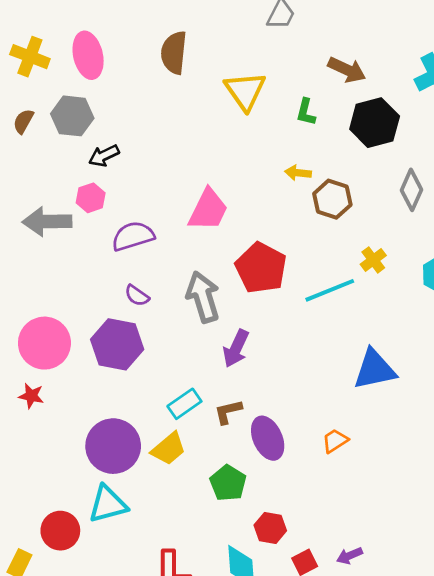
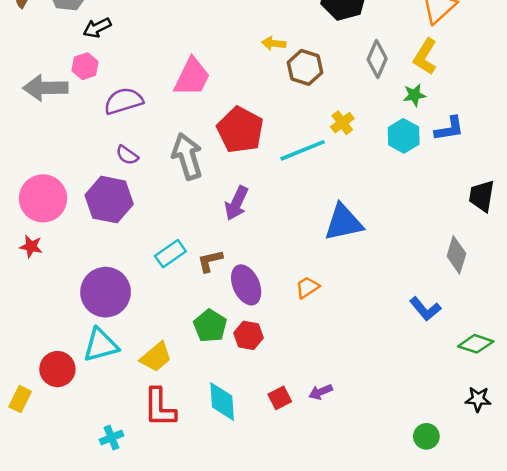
purple arrow: (236, 348) -> (237, 203), moved
yellow trapezoid: (169, 449) -> (156, 357), moved
red hexagon: (270, 528) -> (249, 335), moved

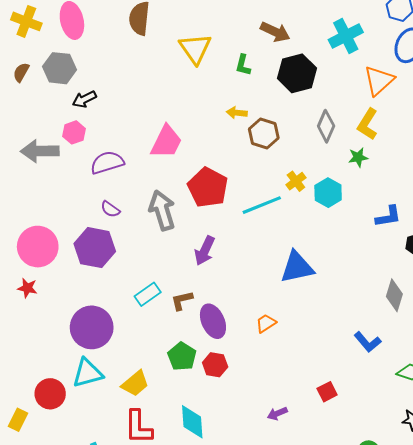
blue L-shape: (449, 129) -> (388, 216), moved
cyan hexagon: (404, 136) -> (328, 193), moved
red square: (280, 398) -> (327, 392), moved

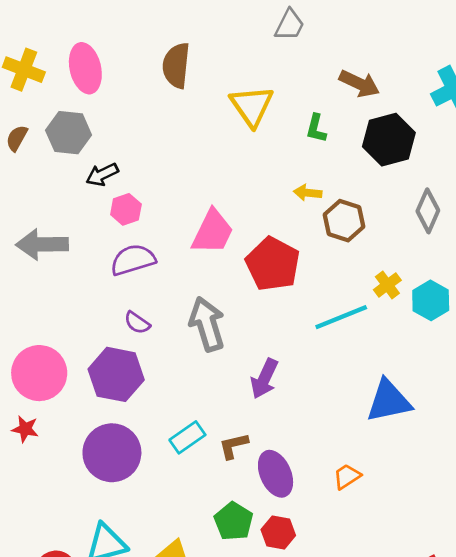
pink hexagon: (74, 132) -> (126, 209), moved
red pentagon: (208, 187) -> (273, 264), moved
purple circle: (92, 327) -> (112, 453), moved

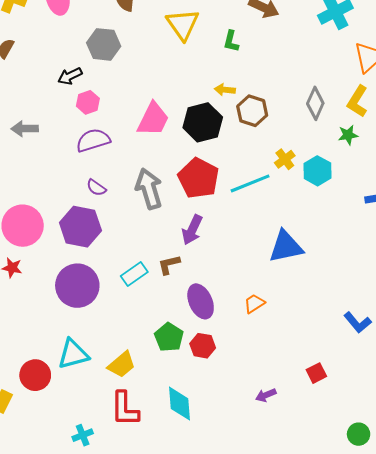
gray hexagon: (69, 133) -> (104, 44), moved
black hexagon: (389, 140) -> (203, 122), moved
gray arrow: (42, 244) -> (25, 129), size x0.7
red pentagon: (273, 264) -> (198, 178), moved
brown L-shape: (234, 446) -> (169, 265), moved

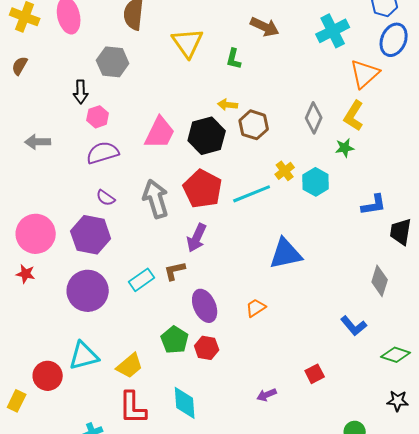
black arrow: (70, 76) -> (81, 92), turned -65

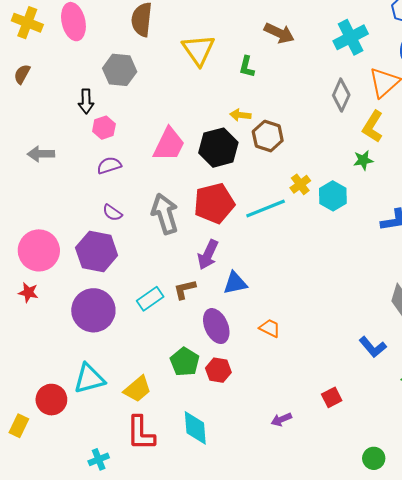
gray diamond: (314, 118) -> (341, 95), moved
purple semicircle: (103, 153) -> (109, 165), size x0.7
red pentagon: (203, 189) -> (214, 203), turned 30
blue triangle: (286, 254) -> (235, 283), moved, size x0.7
orange trapezoid: (256, 308) -> (270, 328), turned 60

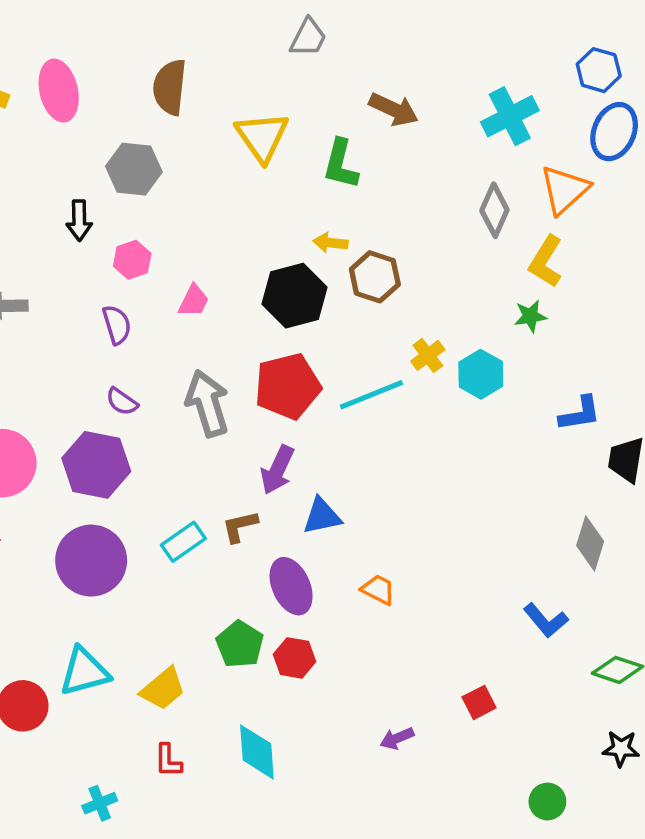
green L-shape: (247, 67) -> (341, 164), size x1.4
pink hexagon: (104, 128) -> (132, 260), moved
pink trapezoid: (169, 144) -> (194, 301), moved, size x0.6
purple semicircle: (109, 165) -> (117, 325), turned 90
red L-shape: (141, 433) -> (168, 760), size x0.6

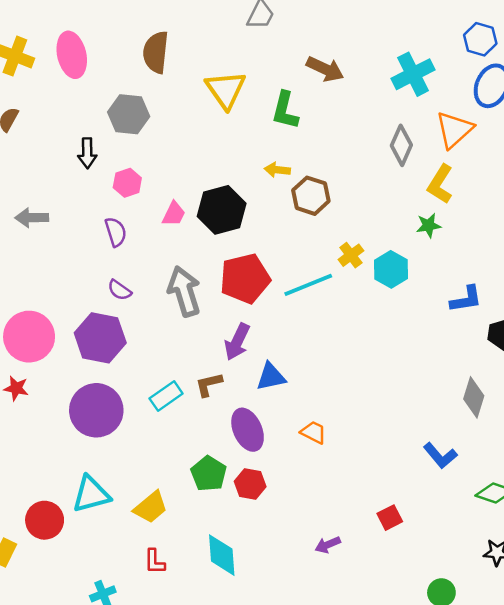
black hexagon: (295, 296) -> (222, 210), moved

